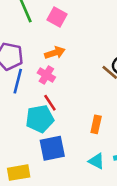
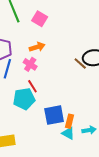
orange rectangle: (96, 124) -> (69, 121), moved
blue square: (52, 148) -> (54, 115), moved

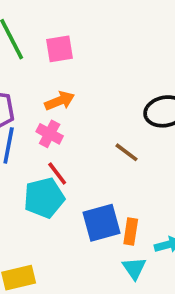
pink square: (40, 19) -> (59, 49), turned -35
brown line: (80, 63) -> (127, 152), moved
cyan triangle: (68, 133) -> (134, 268), moved, turned 32

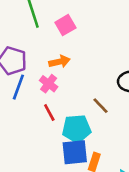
pink square: (59, 49) -> (65, 25), turned -30
cyan pentagon: (44, 198) -> (77, 129), moved

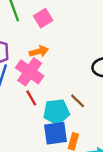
pink cross: (49, 84) -> (30, 72), size x1.6
brown line: (101, 106) -> (78, 101), moved

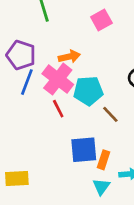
pink square: (43, 18) -> (101, 20), moved
cyan pentagon: (56, 112) -> (88, 91), moved

